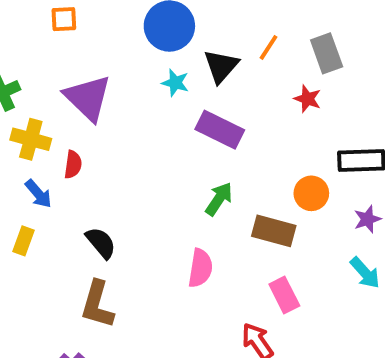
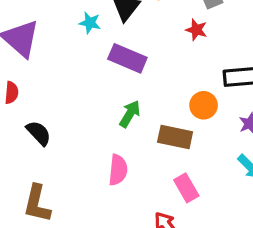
black semicircle: (101, 243) -> (39, 133), moved

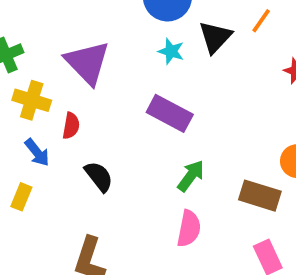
purple rectangle: (127, 58) -> (170, 113), moved
green arrow: (130, 114) -> (191, 176), moved

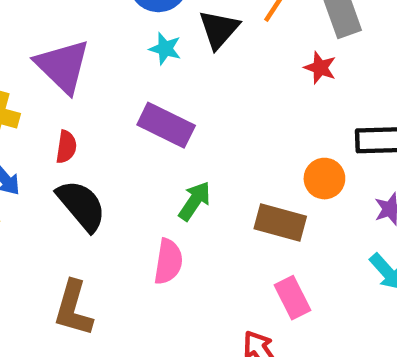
red semicircle: (71, 126) -> (66, 147), moved
black semicircle: (99, 176) -> (81, 206), size x1.4
pink semicircle: (189, 229) -> (168, 262), moved

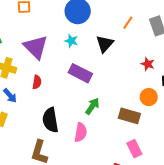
black triangle: (219, 29) -> (105, 44), moved
cyan star: (165, 49) -> (71, 41), moved
red star: (320, 68) -> (148, 64), moved
black semicircle: (81, 206) -> (50, 120), moved, turned -150

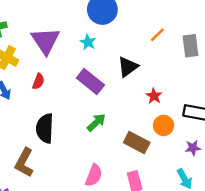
black triangle: (105, 44) -> (128, 67), moved
red star: (148, 64) -> (154, 96), moved
pink semicircle: (81, 132) -> (94, 175), moved

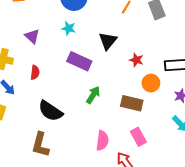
purple triangle: (45, 41) -> (32, 36), size x0.6
black semicircle: (45, 128) -> (50, 111), turned -45

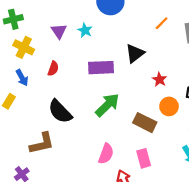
cyan star: (69, 28) -> (85, 30), moved
purple rectangle: (79, 61) -> (101, 68), turned -40
green arrow: (93, 95) -> (107, 105), size x1.4
brown L-shape: (40, 145) -> (42, 143), turned -130

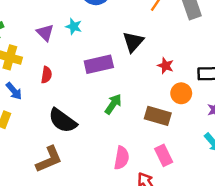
green arrow: (107, 105) -> (113, 104), size x0.7

